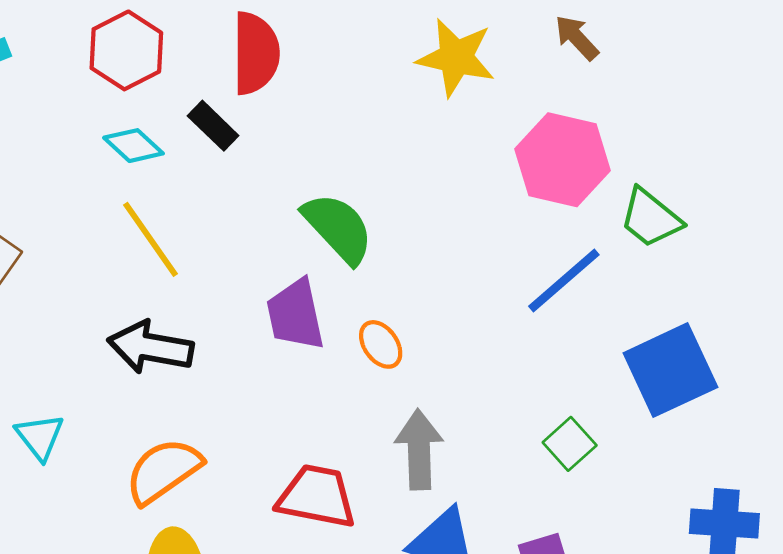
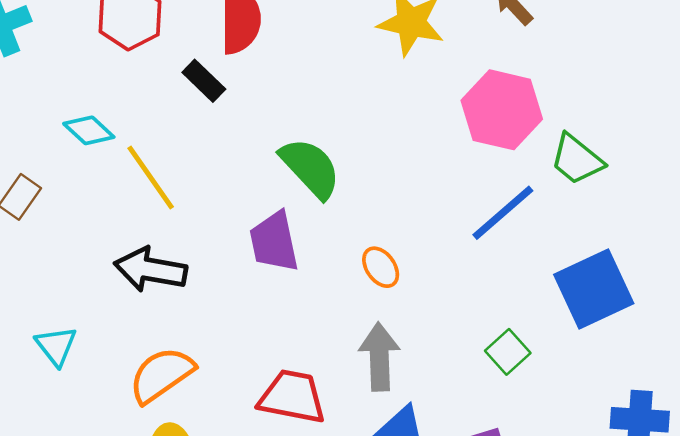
cyan diamond: (133, 146) -> (89, 130), moved
orange ellipse: (381, 344) -> (381, 267), moved

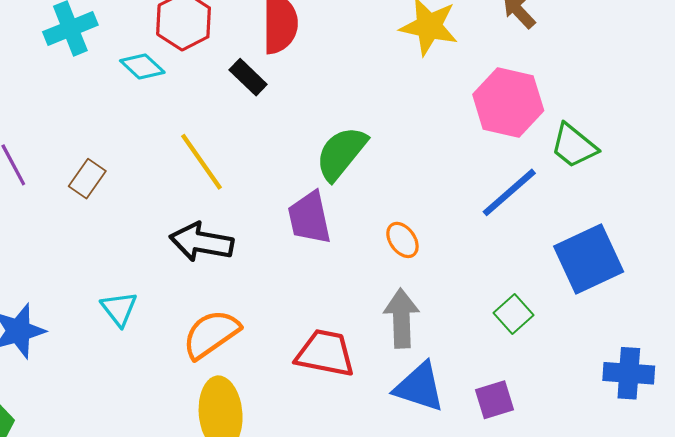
cyan diamond: (89, 130) -> (142, 67), moved
green semicircle: (310, 168) -> (341, 153), turned -98

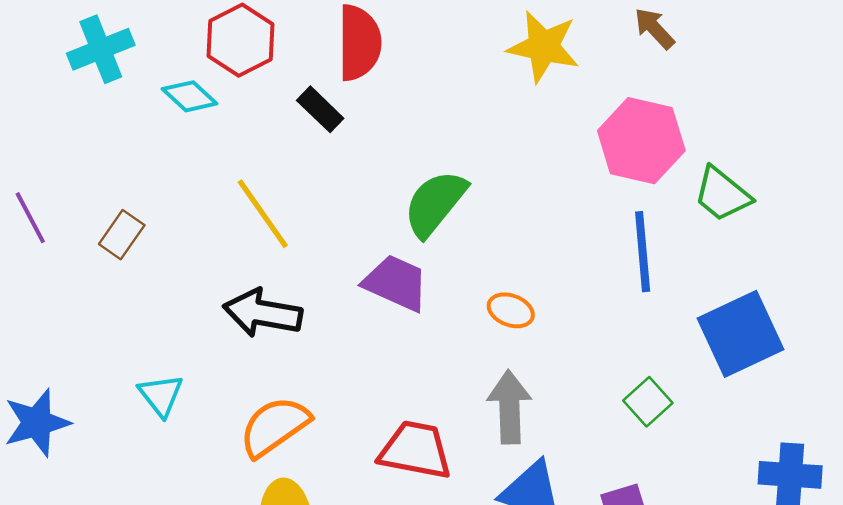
blue line: (509, 192) -> (643, 252), turned -54
purple trapezoid: (309, 218) -> (396, 283), turned 126
orange ellipse: (402, 240) -> (511, 310), turned -33

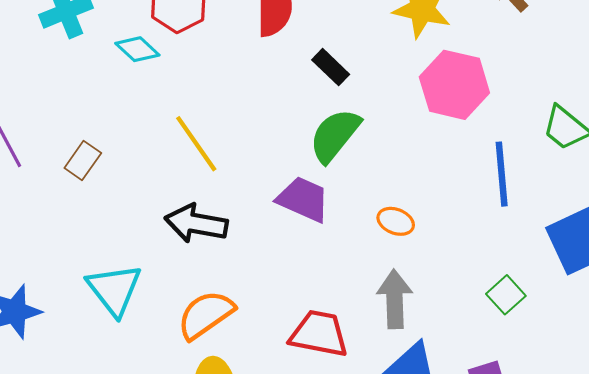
black rectangle: (320, 109) -> (331, 67), moved
pink hexagon: (641, 141) -> (454, 85), moved
cyan triangle: (161, 395) -> (114, 290), size x1.5

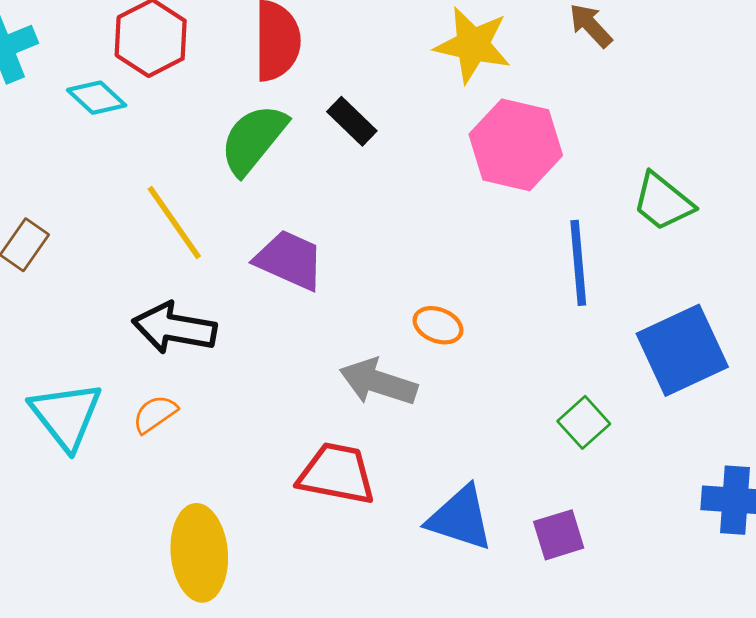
green semicircle: (335, 135) -> (253, 139), moved
purple trapezoid: (303, 199) -> (289, 260), moved
gray arrow: (395, 299) -> (378, 382), moved, turned -70
orange semicircle: (206, 315) -> (155, 414), moved, size x0.6

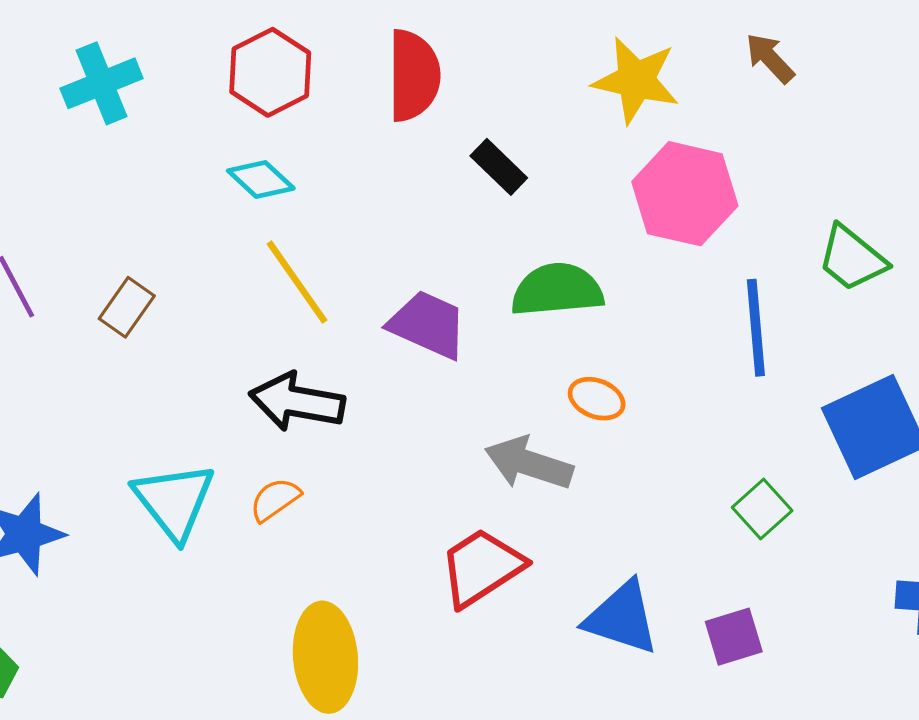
cyan diamond: (97, 98) -> (261, 180), moved
green semicircle: (253, 139) -> (557, 290), moved, turned 46
red trapezoid: (337, 474) -> (481, 567), turned -44

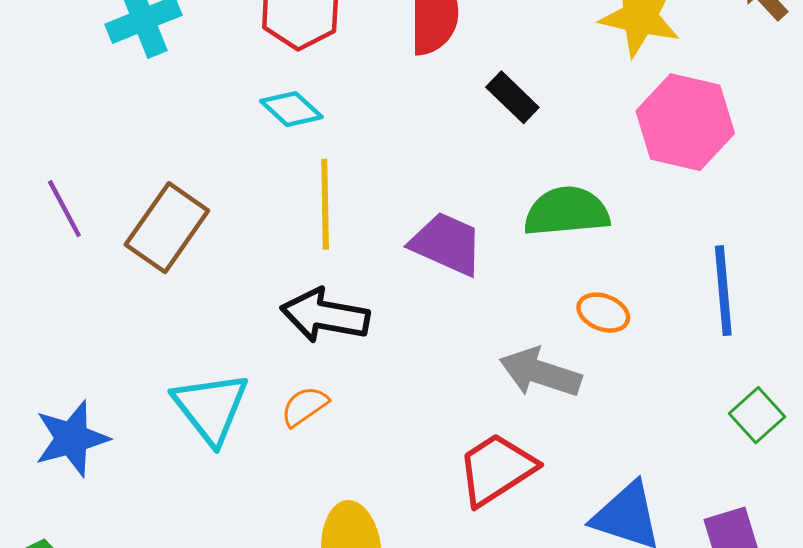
yellow line: (297, 282) -> (325, 204), turned 34
brown rectangle: (127, 307) -> (167, 228), size x1.6
blue line: (756, 328) -> (723, 291), moved

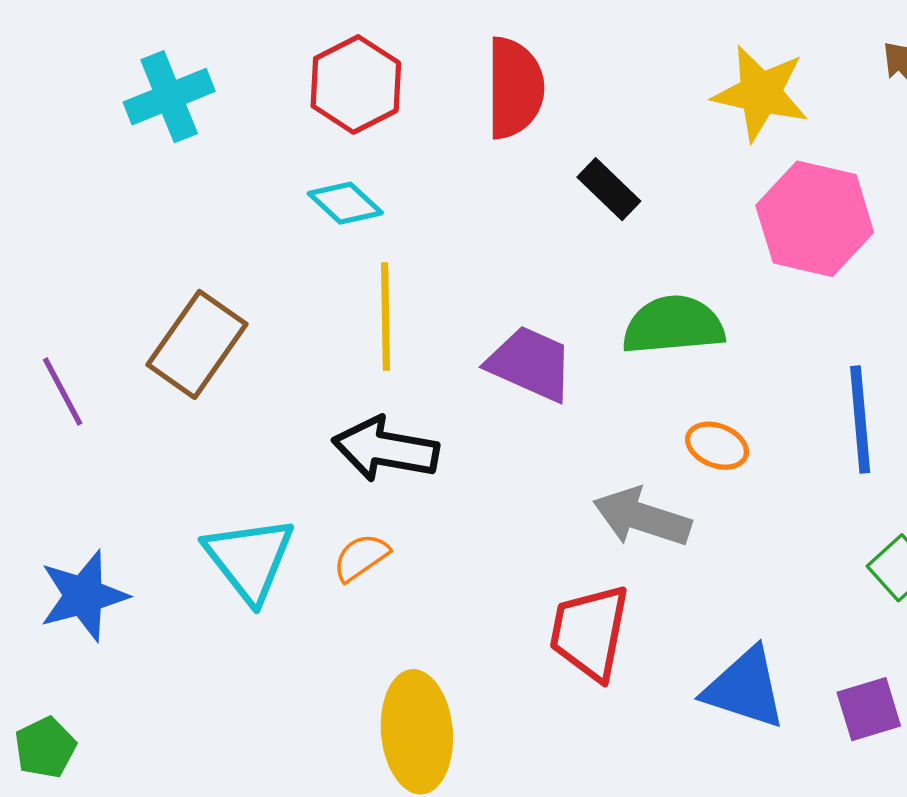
purple line: (64, 209) -> (63, 392), moved
red trapezoid: (496, 469) -> (590, 632), turned -46

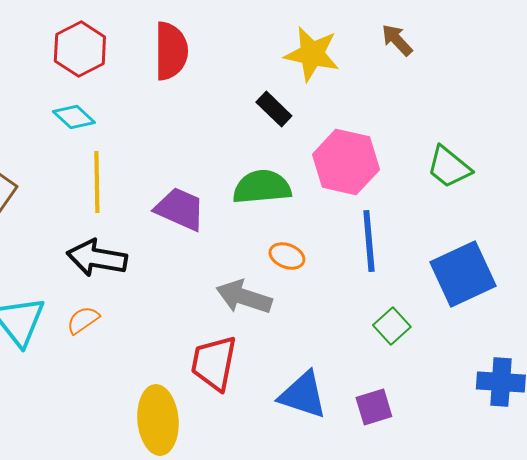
black rectangle: (609, 189) -> (274, 109), moved
pink hexagon: (815, 219) -> (346, 162), moved
yellow ellipse: (417, 732) -> (158, 420), moved

